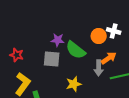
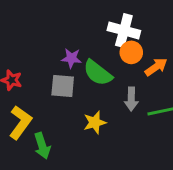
white cross: (114, 31) -> (124, 30), moved, size x1.5
orange arrow: (109, 58) -> (156, 67), moved

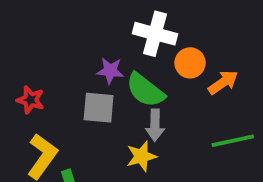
white cross: (124, 30) -> (155, 34), moved
gray arrow: (131, 99) -> (155, 125), moved

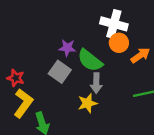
white cross: (155, 34) -> (114, 24), moved
red star: (31, 100) -> (16, 78), moved
gray square: (99, 108) -> (60, 72), turned 30

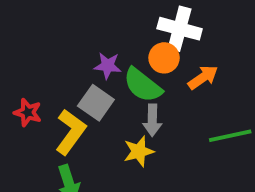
orange circle: (119, 43) -> (164, 58), moved
orange arrow: (140, 55) -> (203, 77), moved
yellow L-shape: (23, 103) -> (71, 132), moved

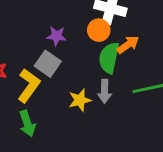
green semicircle: (143, 85) -> (109, 58), moved, turned 64
gray arrow: (152, 120) -> (105, 91), moved

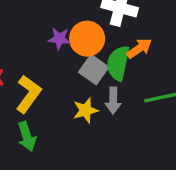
orange circle: (99, 30) -> (87, 39), moved, size x1.4
gray square: (48, 64) -> (94, 70), moved

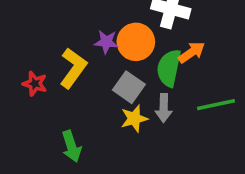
gray square: (94, 70) -> (129, 87), moved
yellow L-shape: (28, 94) -> (73, 68), moved

